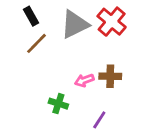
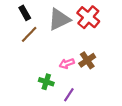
brown cross: (110, 76) -> (87, 60), turned -35
purple line: (99, 120) -> (69, 95), moved

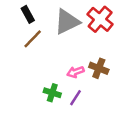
brown cross: (87, 60) -> (99, 68), turned -35
purple line: (69, 95) -> (76, 98), moved

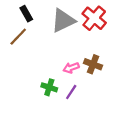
brown line: (33, 39) -> (18, 37), moved

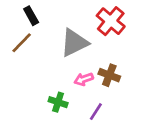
gray triangle: (63, 21) -> (74, 43), moved
purple line: (71, 92) -> (96, 112), moved

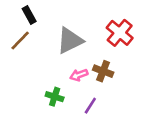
red cross: (111, 21) -> (120, 33), moved

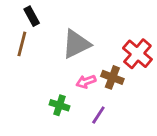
red cross: (120, 33) -> (137, 54), moved
brown line: (20, 40) -> (22, 44), turned -30

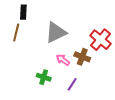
black rectangle: (32, 16) -> (23, 12), turned 32
pink arrow: (86, 82) -> (63, 60), turned 56

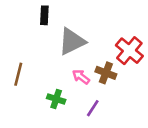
black rectangle: (23, 12) -> (44, 15), moved
brown line: (16, 32) -> (18, 74), moved

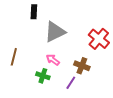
brown cross: (106, 73) -> (82, 66), moved
pink arrow: (81, 77) -> (53, 60), moved

